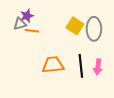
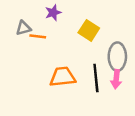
purple star: (27, 16) -> (53, 13), moved
gray ellipse: (94, 29) -> (117, 57), moved

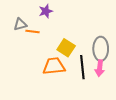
yellow square: (89, 30) -> (66, 48), moved

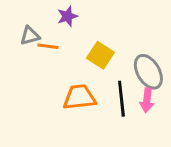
yellow square: (66, 48) -> (100, 55), moved
gray ellipse: (101, 49) -> (148, 72), turned -30

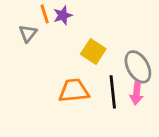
gray triangle: (30, 36) -> (28, 33), turned -36
orange line: (48, 46) -> (45, 14), moved, turned 66

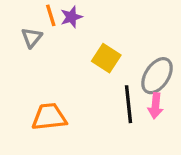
gray ellipse: (138, 67) -> (157, 76), turned 64
orange trapezoid: (74, 91) -> (49, 117), moved

